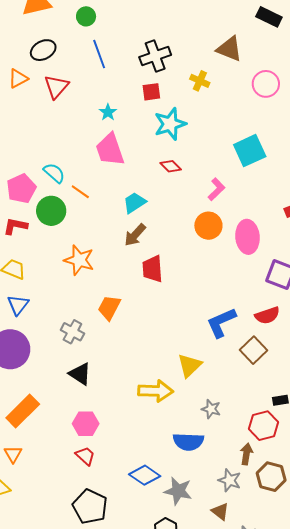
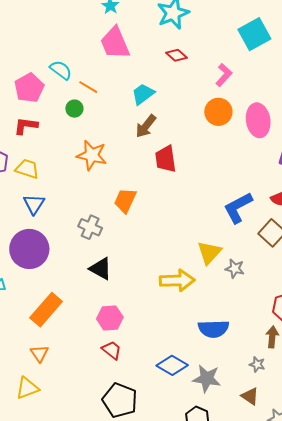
green circle: (51, 211) -> (74, 109), moved, size x0.6
gray star: (211, 409) -> (235, 269), moved
gray star: (230, 480) -> (257, 364), size x0.7

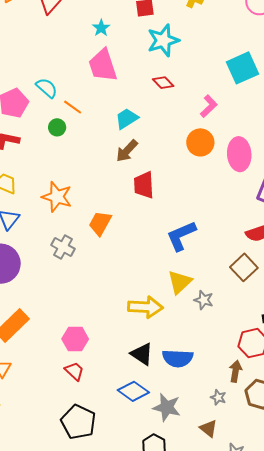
orange star: (92, 155) -> (57, 197), moved
blue L-shape: (238, 208) -> (181, 236), moved
black triangle: (101, 269) -> (142, 354), moved

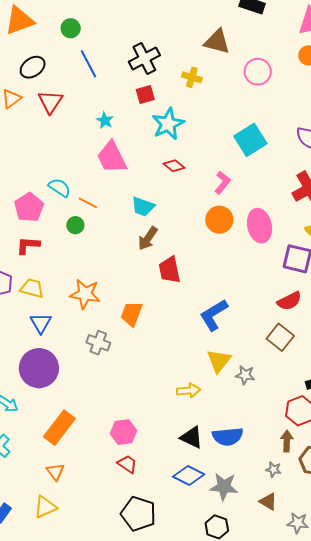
cyan trapezoid: (127, 119) -> (143, 207), turned -120
yellow arrow: (145, 307) -> (189, 390), size x0.7

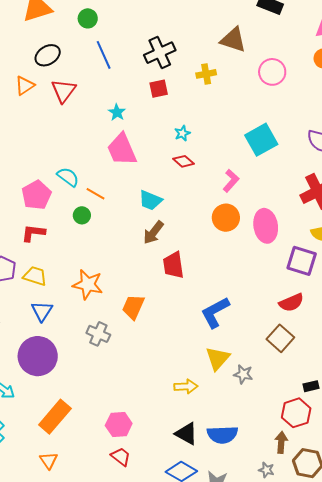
yellow cross: (192, 77) -> (206, 74), turned -30
cyan star: (168, 124) -> (182, 133), moved, size x0.5

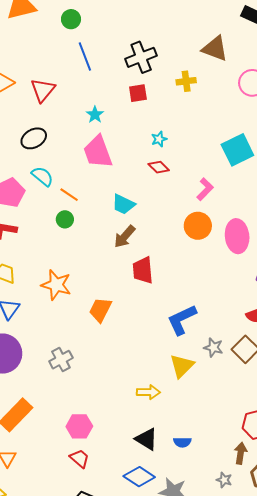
black ellipse: (48, 55) -> (34, 138), moved
green circle: (82, 215) -> (65, 219), moved
gray cross: (98, 334) -> (61, 360), moved, turned 35
gray star: (243, 374) -> (213, 348), moved
blue semicircle: (222, 435) -> (182, 442), size x0.6

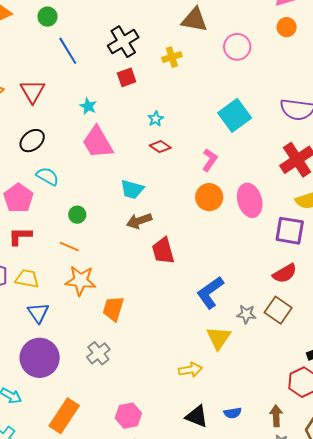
orange line: (69, 195) -> (69, 247), moved
brown arrow: (125, 237) -> (139, 221), turned 40
orange trapezoid: (100, 310) -> (113, 309), moved
brown arrow: (241, 453) -> (276, 416), moved

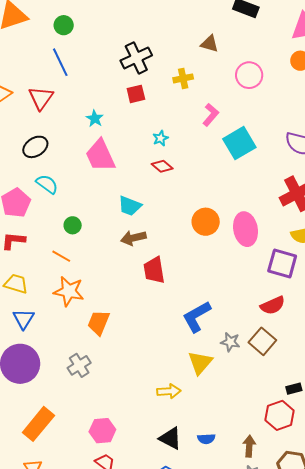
brown triangle: (194, 20) -> (209, 44), size x0.7
blue line: (68, 51) -> (60, 62), moved
pink L-shape: (210, 160) -> (211, 115), moved

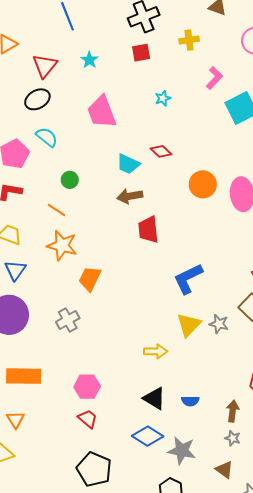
red triangle: (41, 98) -> (45, 66), moved
cyan star: (95, 119) -> (89, 60), moved
red diamond: (162, 166) -> (161, 151), moved
gray star: (230, 342) -> (219, 324), moved
orange rectangle: (38, 424) -> (24, 376), turned 48

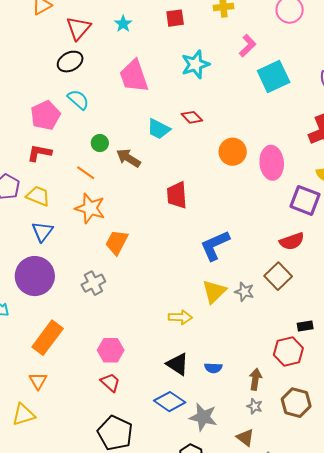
cyan star: (163, 98) -> (195, 64), size x1.8
brown arrow: (130, 196) -> (128, 158), moved, turned 40
orange rectangle: (24, 376) -> (48, 338), turned -56

